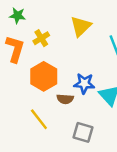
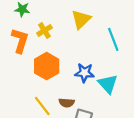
brown semicircle: (65, 99) -> (67, 103), moved

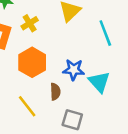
brown semicircle: (67, 103) -> (55, 92), moved, turned -96

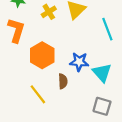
yellow cross: (30, 23) -> (49, 12), moved
gray square: (72, 120) -> (102, 106), moved

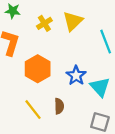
blue star: (79, 62) -> (76, 76), turned 30
brown semicircle: (63, 81) -> (59, 106), moved

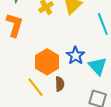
orange hexagon: (38, 69) -> (47, 62), moved

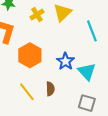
orange hexagon: (47, 62) -> (30, 55), moved

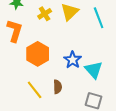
cyan line: (92, 31) -> (99, 18), moved

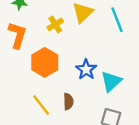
yellow cross: (45, 14) -> (55, 24), moved
cyan triangle: (94, 70) -> (111, 81), turned 30

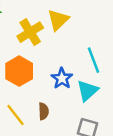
cyan line: (117, 20) -> (94, 60), moved
yellow cross: (55, 24) -> (30, 32), size x1.5

